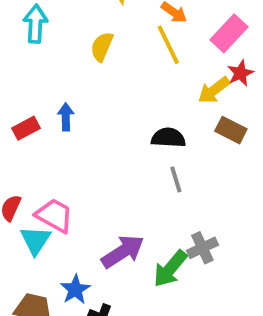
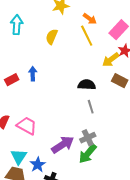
cyan triangle: (35, 240) -> (19, 157), moved
gray cross: (202, 248) -> (88, 138), moved

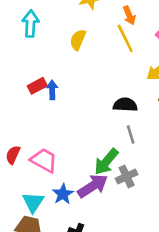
orange arrow: (90, 19) -> (129, 15), turned 32
red rectangle: (12, 80) -> (37, 86), moved
green arrow: (88, 154) -> (106, 162), moved
blue star: (38, 165) -> (63, 194), moved

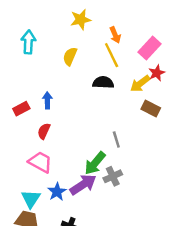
red rectangle: (37, 86) -> (21, 109), moved
black semicircle: (125, 105) -> (103, 82), moved
red semicircle: (13, 155) -> (44, 131), moved

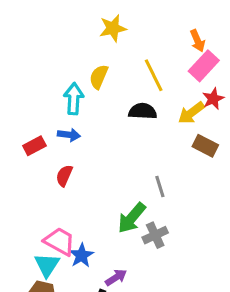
orange arrow: (115, 35) -> (197, 41), moved
cyan arrow: (28, 42) -> (74, 99), moved
blue arrow: (47, 100) -> (69, 135), turned 98
pink trapezoid: (40, 162) -> (60, 241), moved
purple arrow: (83, 185) -> (116, 277), moved, size x0.6

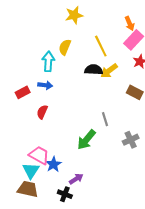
yellow arrow: (191, 113) -> (109, 71), moved
gray cross: (155, 235) -> (131, 140), moved

